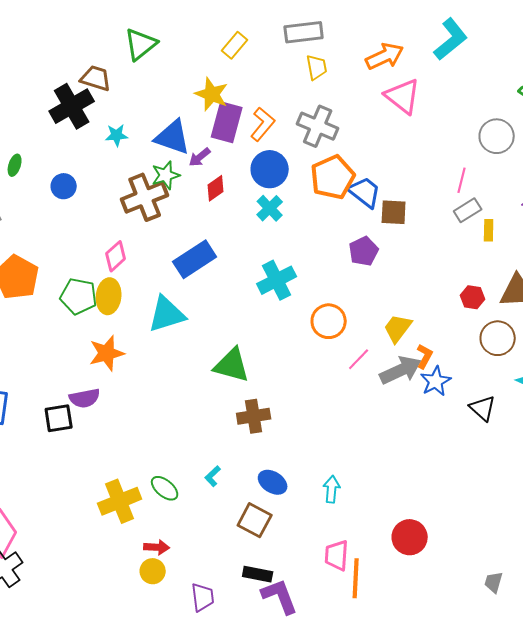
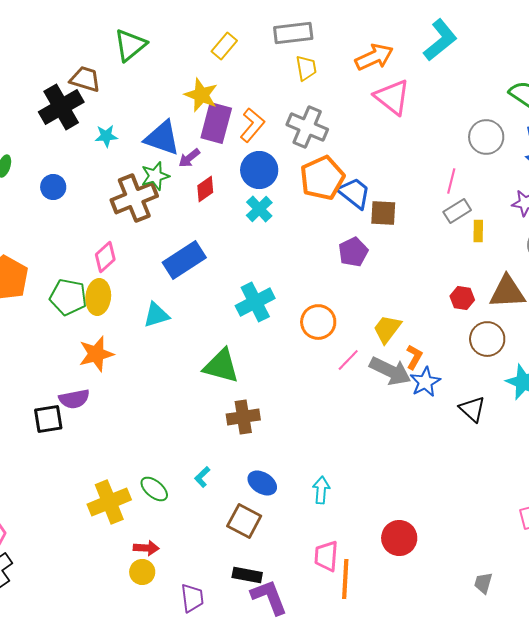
cyan cross: (277, 280) -> (255, 302), moved
cyan triangle: (167, 314) -> (156, 315), size x0.7
gray arrow: (401, 370) -> (390, 371), turned 51

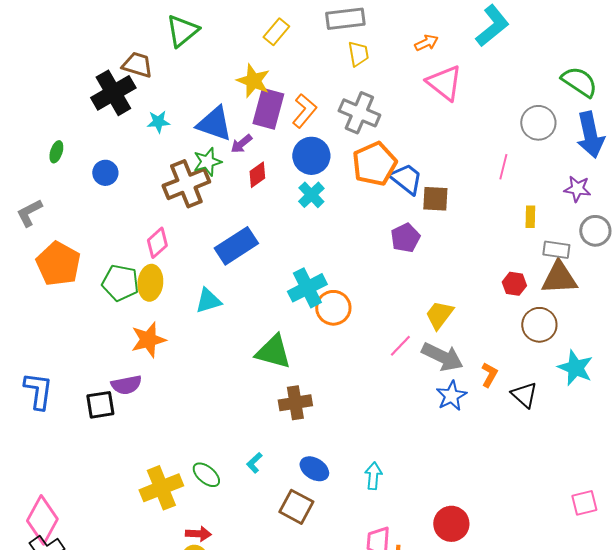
orange arrow: (374, 57) -> (426, 43), size x0.6
gray rectangle: (457, 211) -> (556, 250), moved, turned 40
orange circle: (318, 322) -> (333, 308), moved
orange L-shape: (414, 357) -> (489, 375), moved
blue star: (425, 382) -> (451, 396), moved

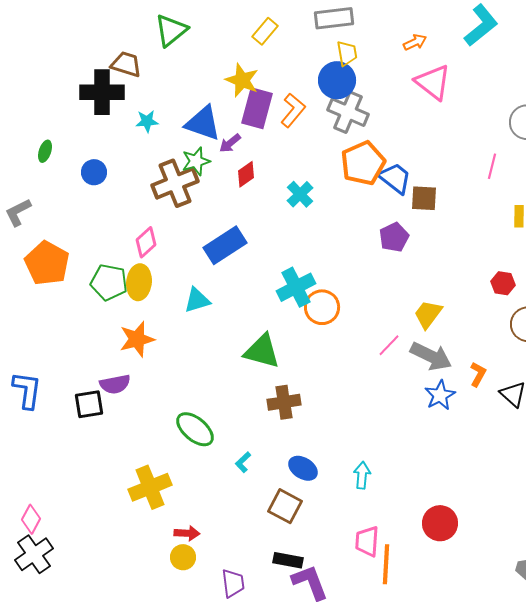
black cross: (113, 93) -> (102, 92), turned 30
blue circle: (311, 156) -> (337, 80), moved
green ellipse: (206, 475) -> (195, 429), moved, size x1.4
pink diamond: (42, 520) -> (31, 519), size x0.6

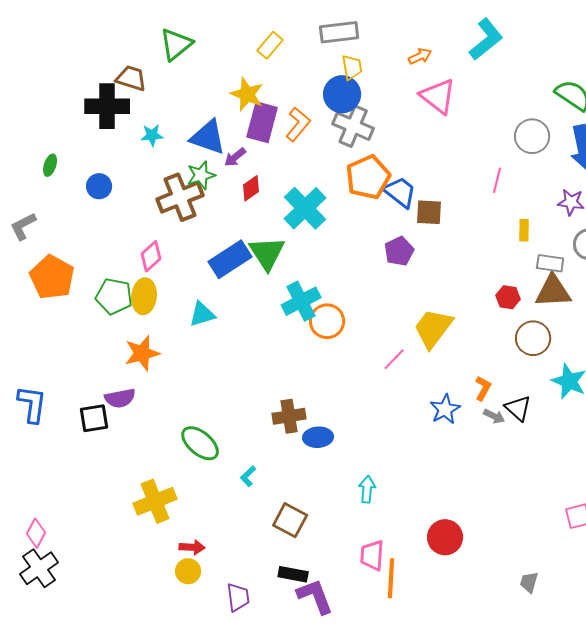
cyan cross: (300, 194) -> (305, 208), size x1.6
yellow trapezoid: (428, 314) -> (433, 328), size x1.4
green triangle: (262, 351) -> (267, 253), moved, turned 42
gray arrow: (431, 356) -> (494, 416), moved, size x0.5
blue ellipse: (303, 468) -> (318, 437), moved, turned -36

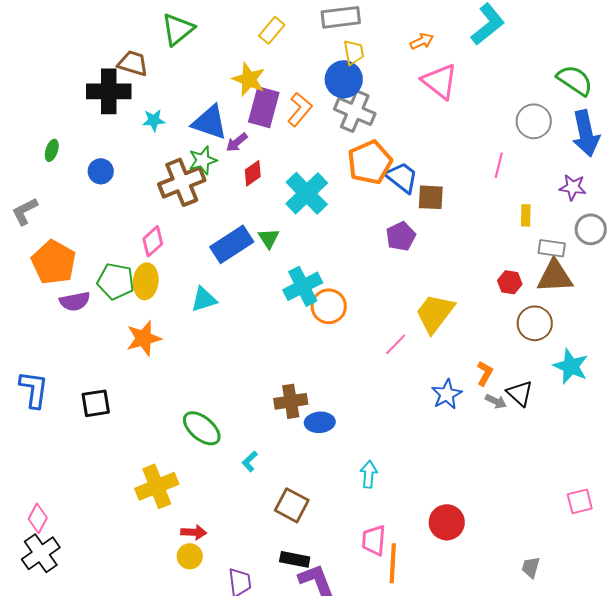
green triangle: (267, 253) -> (269, 238), size x0.6
purple semicircle: (120, 398) -> (75, 301), moved

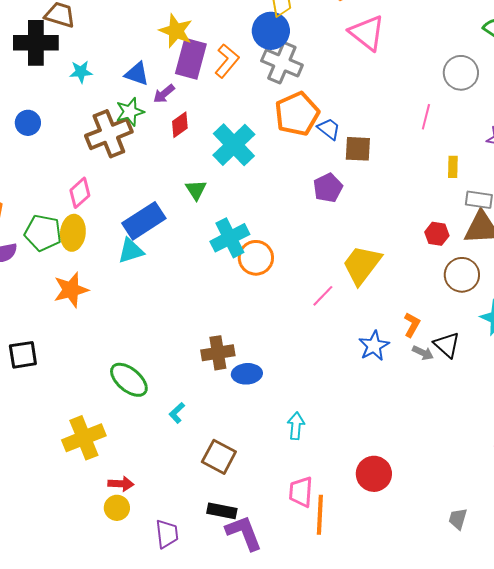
blue triangle: (210, 122) -> (137, 74), size x0.7
blue trapezoid: (402, 177) -> (329, 129), size x0.7
blue rectangle: (232, 244) -> (144, 221), moved

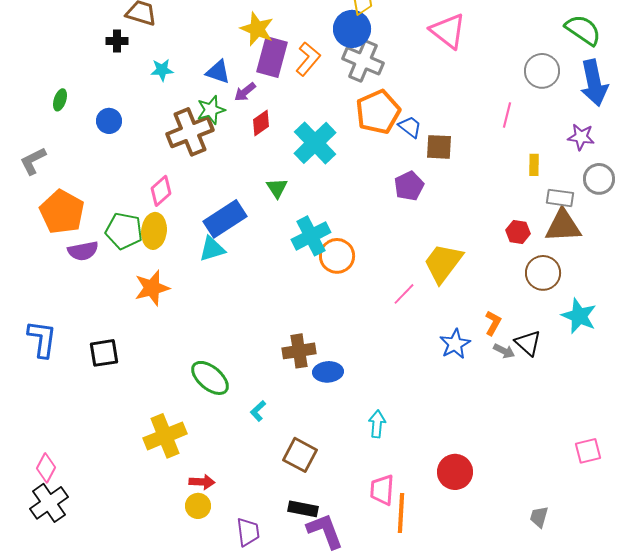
black cross: (36, 43) -> (117, 41), size x0.5

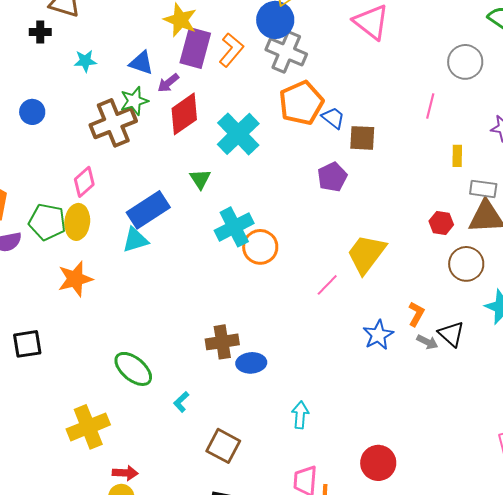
red diamond: (261, 123) -> (184, 114), size x1.6

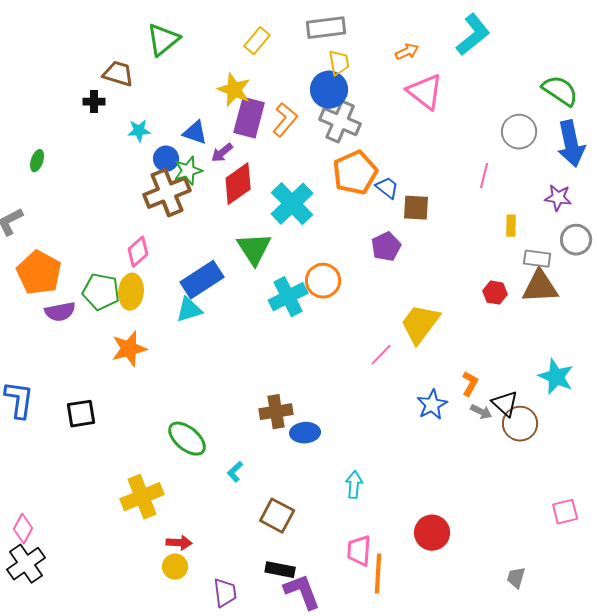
blue circle: (32, 112) -> (166, 159), moved
green triangle: (200, 179) -> (254, 249), size x1.6
orange circle: (260, 247) -> (323, 281), moved
brown circle: (466, 264) -> (520, 424), moved

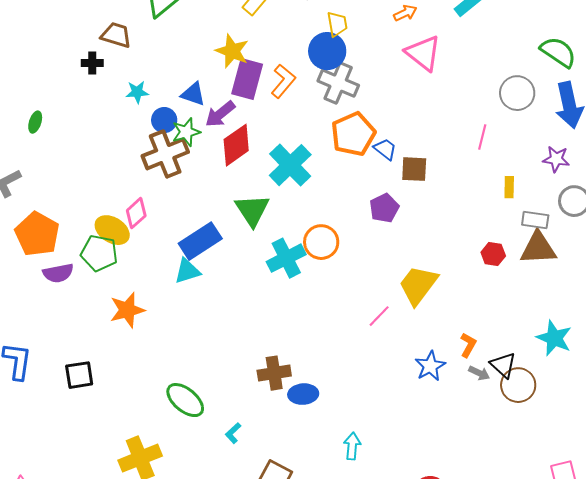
purple arrow: (222, 153) -> (220, 114), size x1.4
yellow ellipse: (131, 292) -> (112, 230), moved, turned -64

